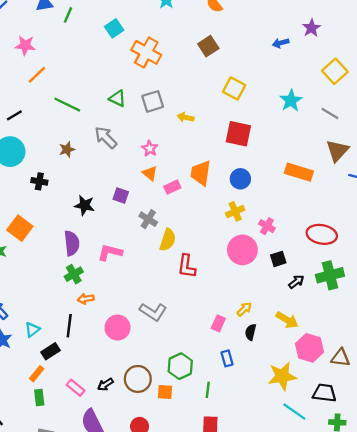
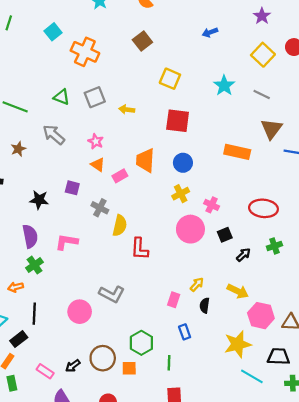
purple star: (311, 28) -> (262, 16), moved
green cross: (330, 275) -> (274, 246), size x0.6
orange arrow: (86, 299) -> (16, 287), moved

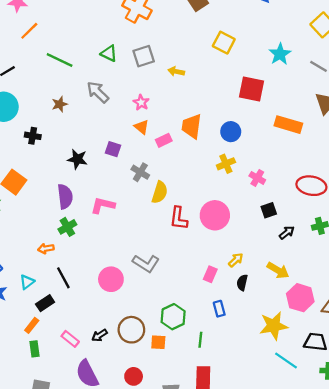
red square: (178, 121) -> (252, 89), moved
pink circle: (190, 229) -> (215, 215), moved
black line: (34, 314) -> (63, 278), turned -35

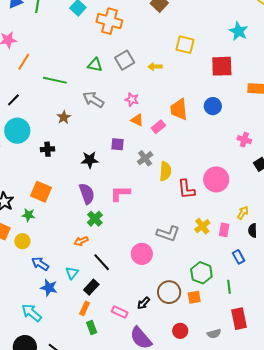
yellow square: (224, 43) -> (185, 45), moved
yellow cross: (226, 164) -> (202, 226), moved
gray cross: (140, 172) -> (145, 158), turned 35

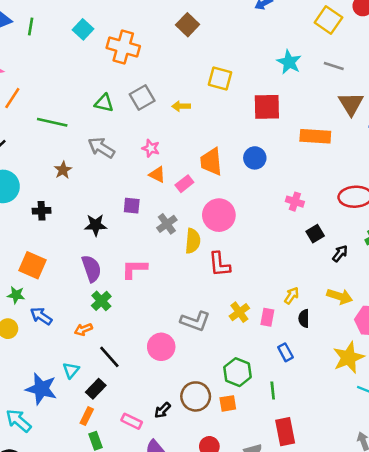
pink circle: (216, 179) -> (219, 215), moved
blue arrow: (40, 264) -> (41, 316), moved
blue star: (49, 288) -> (41, 389), size x1.4

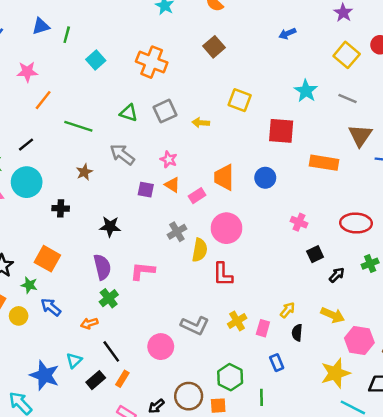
cyan square: (83, 29) -> (96, 60), moved
purple square: (132, 206) -> (146, 190), moved
orange rectangle: (87, 416) -> (122, 379), moved

